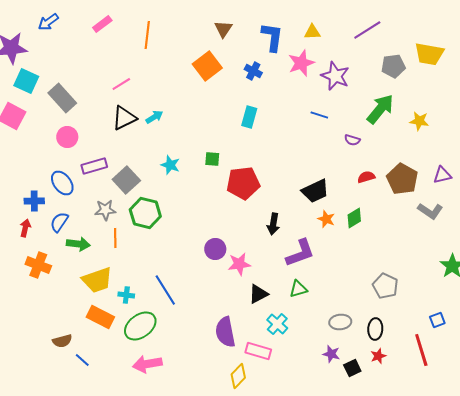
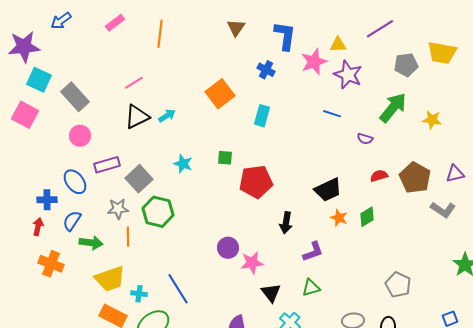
yellow triangle: (312, 32) -> (338, 45), moved
orange square: (207, 66) -> (220, 94), moved
purple L-shape: (300, 253) -> (313, 252), size x0.7
black triangle: (258, 294) -> (271, 293), turned -40

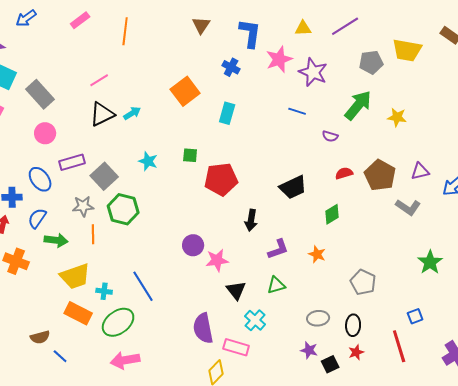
yellow triangle: (338, 45) -> (303, 28), moved
orange star: (339, 218) -> (317, 254), moved

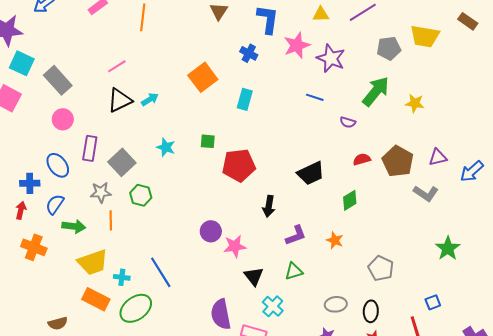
purple rectangle: (72, 162) -> (90, 148), turned -65
green hexagon: (123, 209) -> (141, 195), size x0.7

